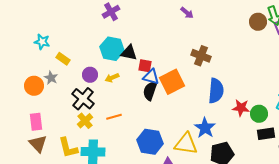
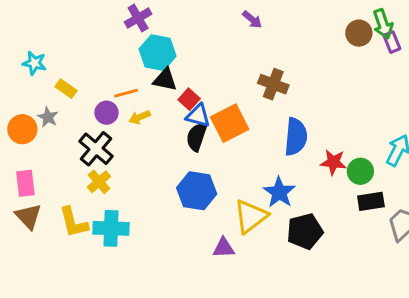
cyan hexagon: (112, 49) -> (158, 53), moved
red square: (145, 66) -> (189, 99), turned 32
orange line: (114, 117) -> (126, 93), moved
blue hexagon: (150, 142) -> (197, 191), moved
yellow triangle: (186, 144) -> (251, 216), turned -45

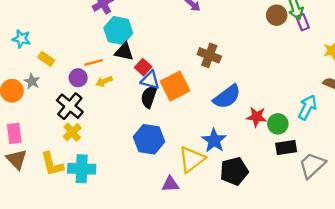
blue semicircle: (296, 137) -> (227, 97), turned 48

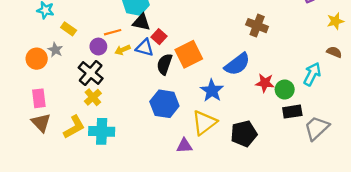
brown cross: (209, 55) -> (257, 26), moved
blue triangle: (150, 80) -> (145, 48), moved
blue star: (214, 140) -> (212, 91), moved
yellow L-shape: (52, 164) -> (74, 127), turned -105

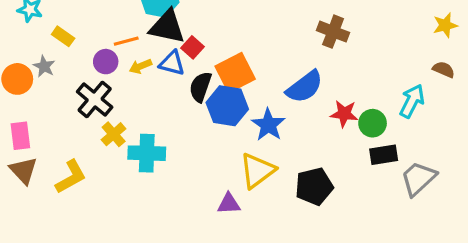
black triangle: (141, 22) -> (167, 27), size x1.4
yellow cross: (93, 97) -> (114, 134), moved
blue hexagon: (164, 104) -> (227, 106), moved
cyan cross: (102, 131) -> (147, 153), moved

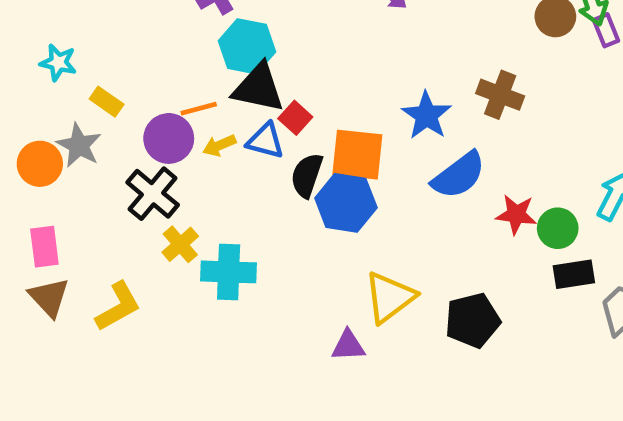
purple circle: (106, 62) -> (169, 138), size x1.4
gray star: (44, 66) -> (79, 145), size x1.4
orange square: (235, 73) -> (357, 155), turned 33
blue star: (268, 125) -> (426, 115), moved

